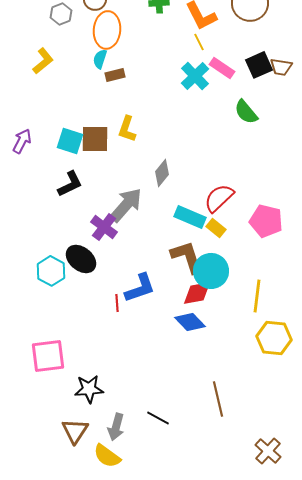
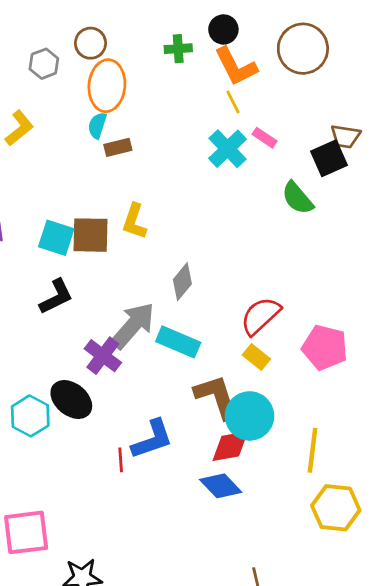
black square: (259, 65) -> (329, 158), moved
pink rectangle: (222, 68) -> (265, 138), size x0.7
cyan rectangle: (190, 217) -> (178, 342), moved

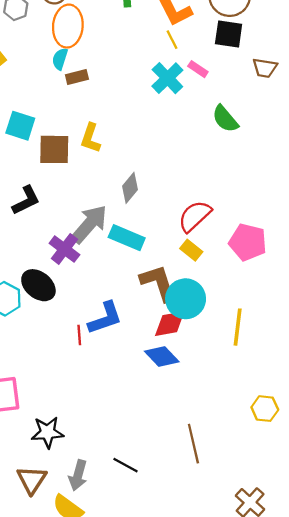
black square: (329, 158) -> (229, 34), moved, turned 32
cyan square: (56, 238) -> (20, 126), moved
yellow hexagon: (336, 508) -> (265, 409), moved, size x0.7

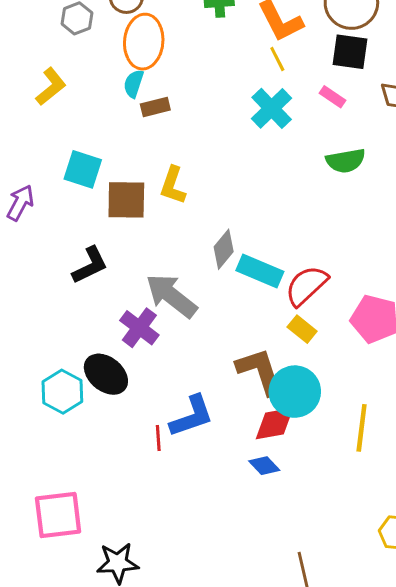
pink rectangle: (198, 69) -> (333, 97), moved
green semicircle: (225, 119) -> (346, 161), turned -60
gray arrow: (89, 224) -> (171, 296), turned -93
cyan rectangle: (127, 238) -> (260, 271), moved
blue diamond: (162, 356) -> (264, 466), size x0.7

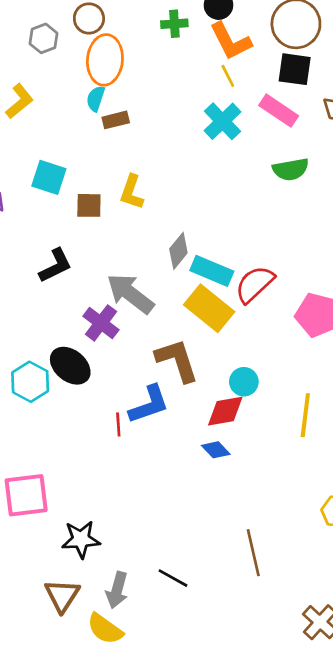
pink rectangle: (333, 97) -> (279, 111), size x1.6
brown square: (126, 200) -> (89, 205), size x0.7
yellow rectangle: (302, 329) -> (209, 308), moved, size x1.8
brown L-shape: (260, 371) -> (177, 360), moved
cyan circle: (295, 392) -> (244, 382), size x0.6

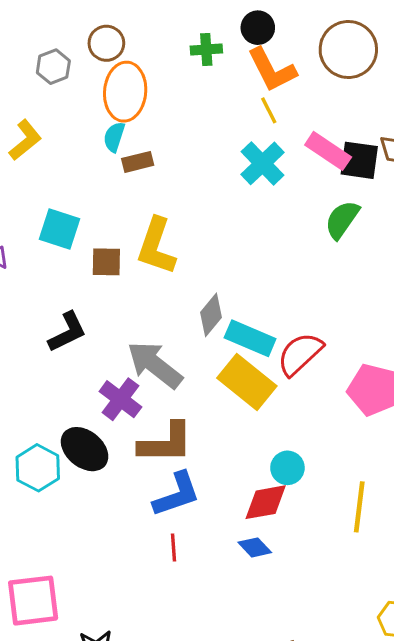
black square: (295, 69) -> (359, 160), moved
green semicircle: (291, 169) -> (342, 220), turned 135
yellow L-shape: (132, 192) -> (156, 246), size x1.4
brown L-shape: (177, 360) -> (166, 443), moved, turned 108
red line: (118, 424) -> (174, 547), moved

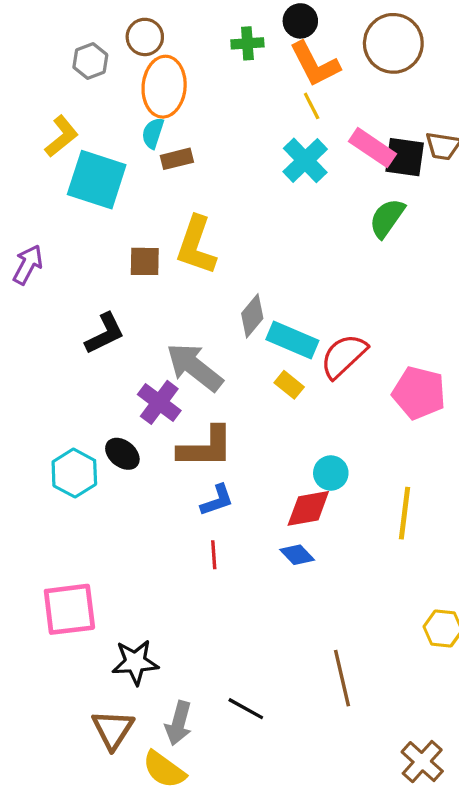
cyan square: (60, 229) -> (97, 180), moved, size x1.4
yellow rectangle: (247, 382) -> (289, 385), size x0.5
black ellipse: (85, 449) -> (122, 454), size x0.7
blue L-shape: (177, 494) -> (217, 500), size x0.7

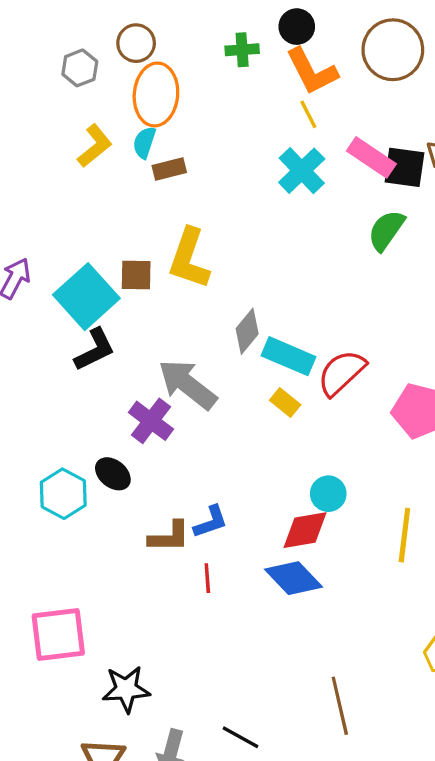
yellow L-shape: (61, 136) -> (95, 146), moved
cyan square: (97, 180) -> (86, 297), moved, turned 30
brown L-shape: (206, 447) -> (169, 537), moved, size x0.7
blue diamond: (297, 555) -> (293, 578), size x1.6

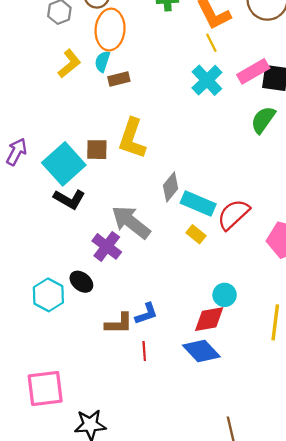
pink rectangle: (371, 157) -> (253, 71), turned -64
black L-shape: (95, 350) -> (69, 199), turned 56

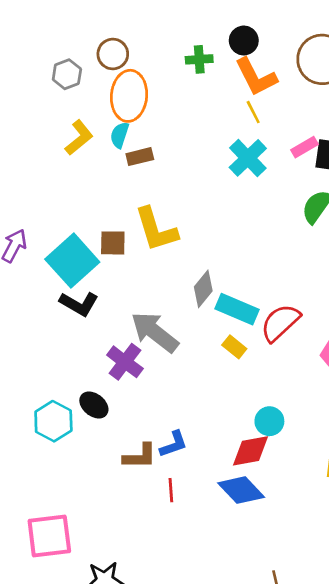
pink rectangle: (253, 71) -> (305, 147), size x0.7
yellow L-shape: (132, 139) -> (156, 229), turned -36

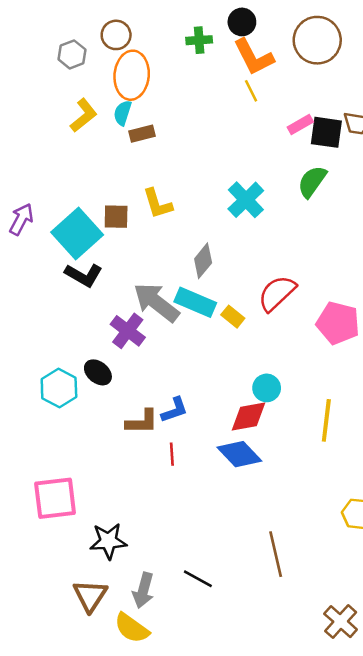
cyan cross: (248, 158) -> (246, 200), moved
yellow L-shape: (156, 229) -> (158, 204), size x0.7
cyan rectangle: (237, 309) -> (195, 302), moved

